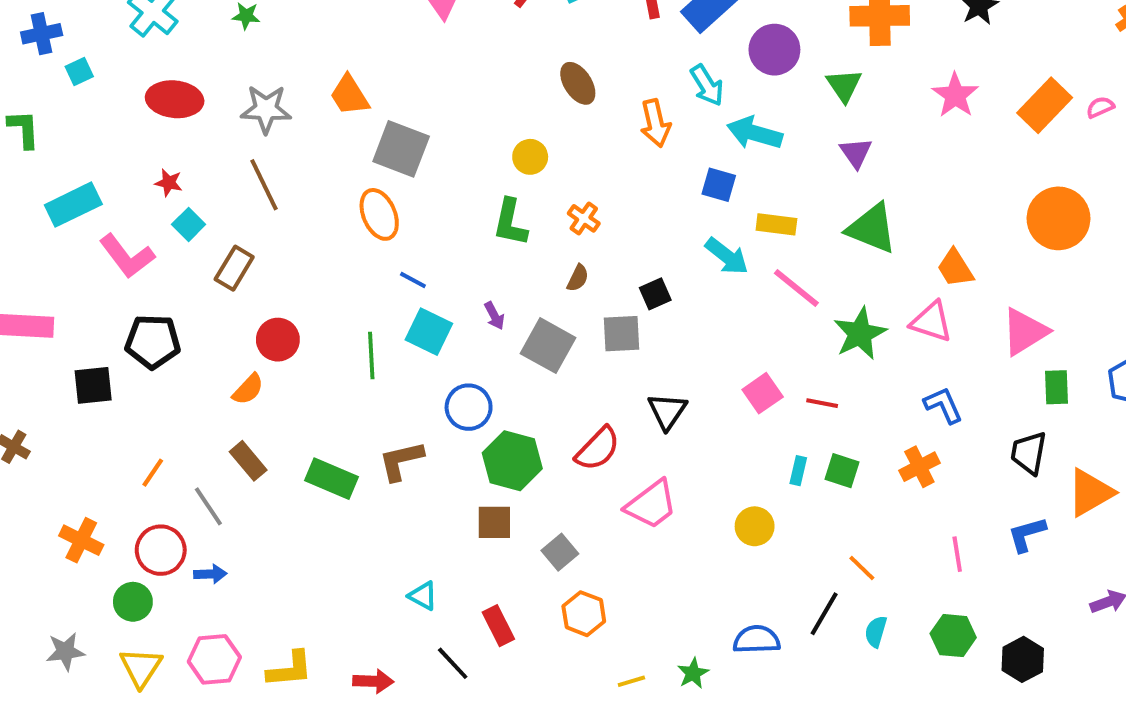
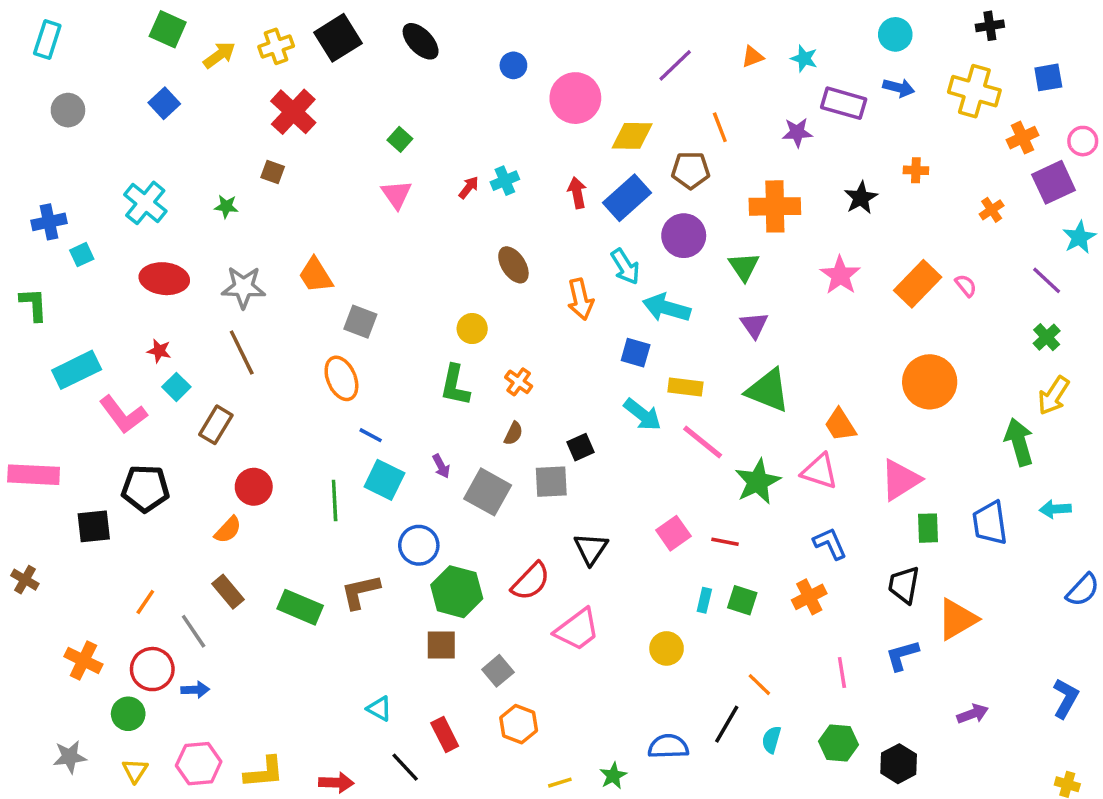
pink semicircle: (1100, 107) -> (966, 286), turned 75
gray square: (401, 149) -> (360, 322), size x0.7
yellow triangle: (141, 667) -> (135, 771), size x0.7

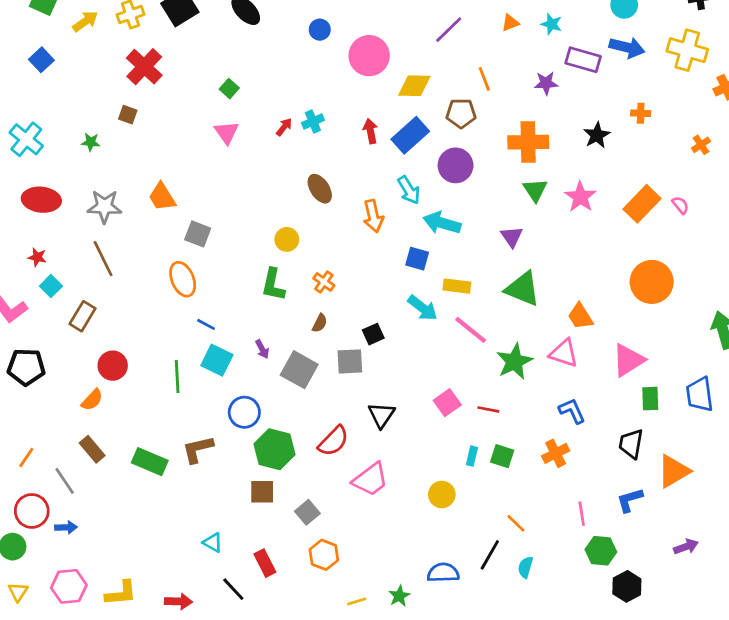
blue arrow: (899, 88) -> (627, 47), size x1.4
green triangle: (744, 267) -> (535, 190), moved
green hexagon: (839, 743) -> (601, 551), moved

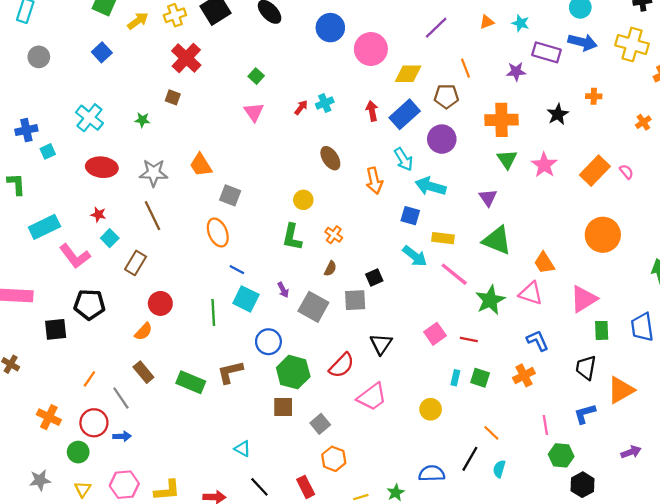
blue circle: (320, 30) -> (330, 28), size x1.6
red rectangle: (265, 563) -> (306, 487), moved

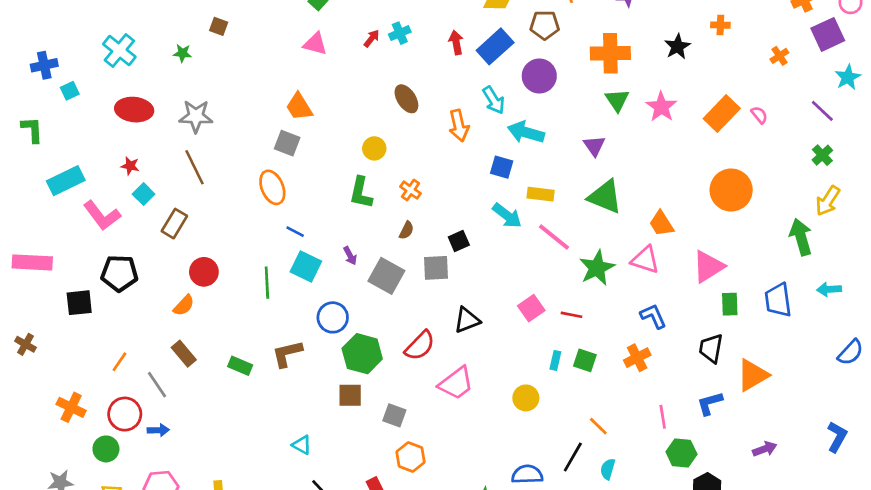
pink triangle: (254, 112) -> (315, 44), turned -40
orange trapezoid: (201, 165) -> (299, 107), moved
black triangle: (381, 344) -> (467, 320), turned 35
green rectangle: (191, 382) -> (240, 366), size x0.7
gray square: (320, 424) -> (394, 415), turned -30

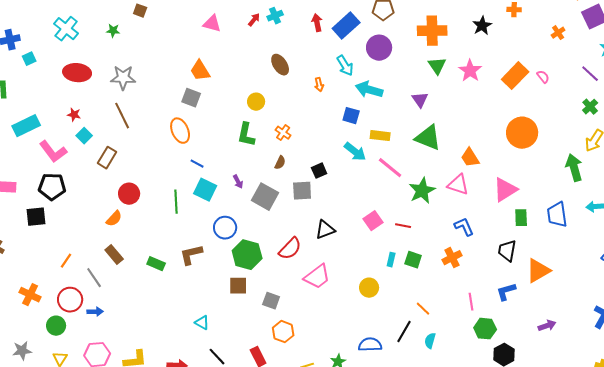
orange arrow: (459, 126) -> (319, 85), size x0.6
black pentagon: (119, 273) -> (52, 187), moved

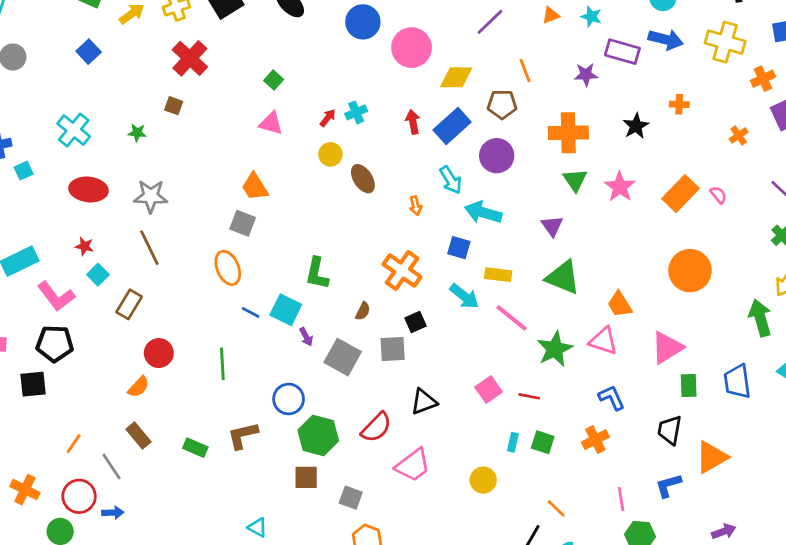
yellow circle: (256, 102) -> (330, 154), moved
orange cross: (283, 133) -> (402, 271), moved, size x1.8
cyan square: (205, 190) -> (286, 310), moved

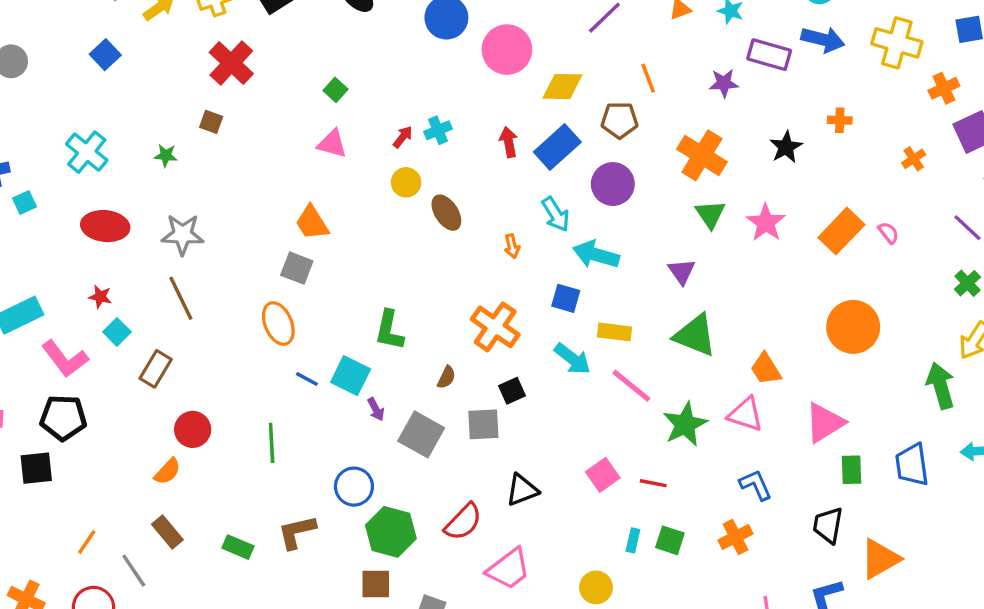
orange cross: (568, 133) -> (702, 155), turned 33

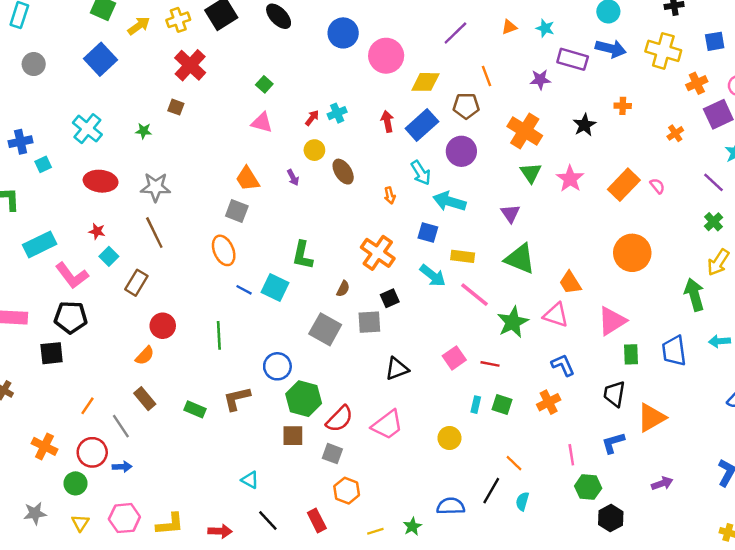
blue square: (105, 55) -> (101, 59), size x1.5
purple arrow: (376, 409) -> (293, 178), moved
red semicircle: (463, 522) -> (340, 419), moved

